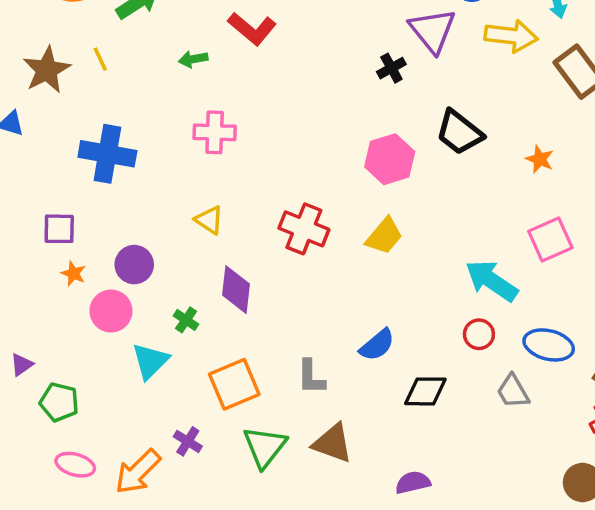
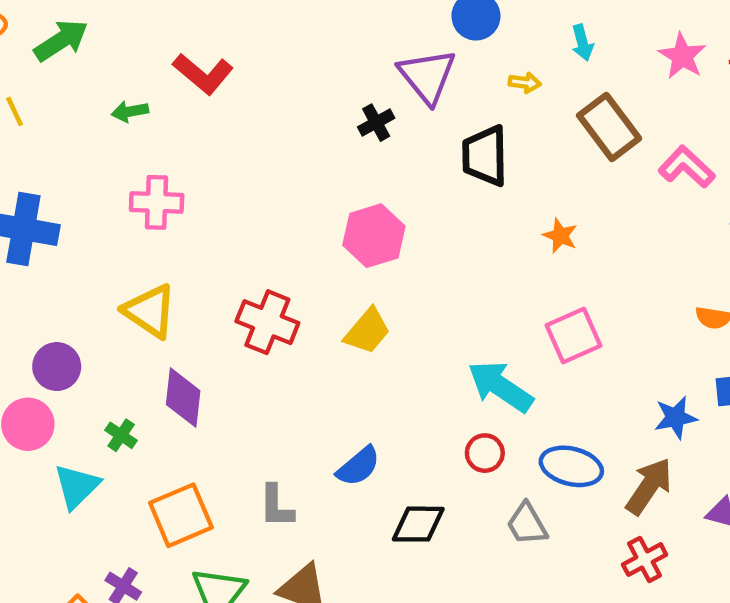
yellow arrow: (511, 36) -> (525, 83), size x0.5
black trapezoid: (459, 132) -> (485, 156), moved, turned 51
yellow triangle: (209, 220) -> (150, 311), size x1.5

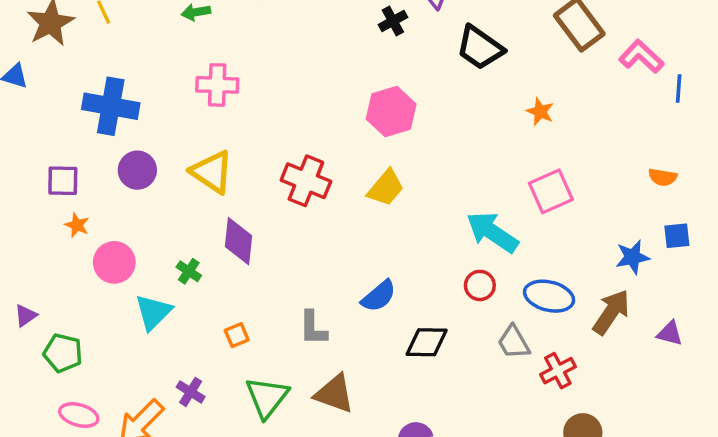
black trapezoid: (485, 156) -> (480, 48), turned -54
purple circle: (57, 367) -> (137, 170), moved
orange square: (181, 515) -> (237, 335), size x0.5
red cross: (645, 560) -> (558, 371), moved

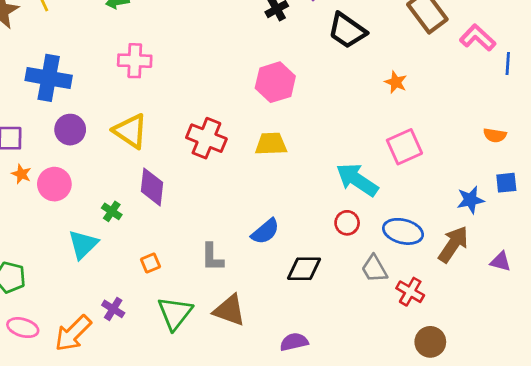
yellow trapezoid: (386, 188) -> (271, 144), turned -132
pink circle: (114, 262) -> (54, 184), moved
red cross: (558, 371) -> (410, 292), turned -32

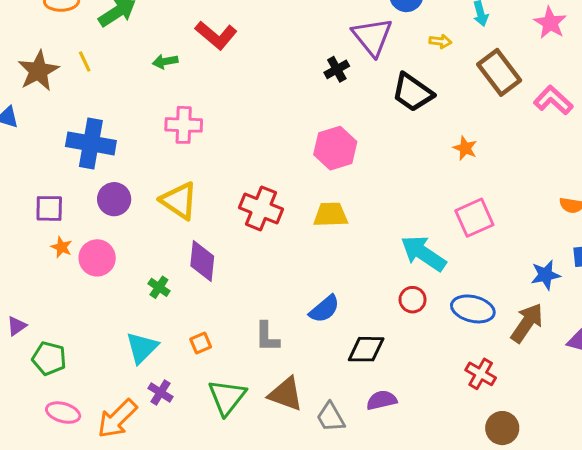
cyan triangle: (83, 244) -> (142, 348), moved
gray trapezoid: (374, 269) -> (331, 417), moved
purple semicircle: (294, 342) -> (382, 400), moved

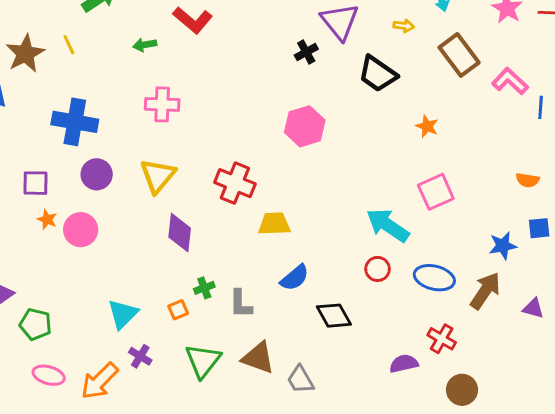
yellow triangle: (179, 201) -> (158, 176), turned 36
yellow trapezoid: (331, 215) -> (274, 224), moved
green cross: (159, 287) -> (204, 288), moved, turned 36
black diamond: (366, 349) -> (334, 316), turned 60
purple semicircle: (382, 400) -> (404, 364), moved

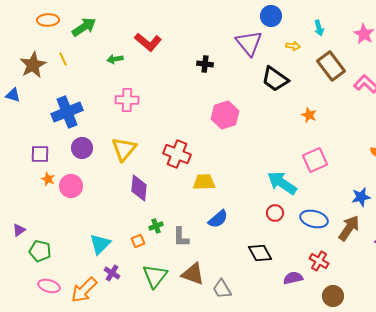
black cross: (306, 52) -> (205, 64), moved, turned 35
blue cross: (75, 122) -> (67, 112), turned -32
black diamond: (334, 316) -> (260, 253), moved

